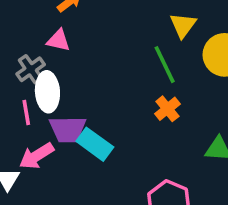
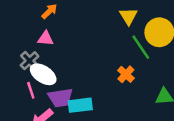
green line: (165, 65) -> (141, 47), moved
white ellipse: (47, 92) -> (43, 74), turned -45
cyan rectangle: (95, 144) -> (80, 105), turned -35

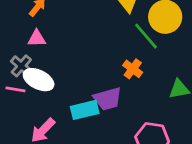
pink line: (31, 90) -> (15, 89), moved, turned -56
purple trapezoid: (60, 98) -> (108, 99), moved

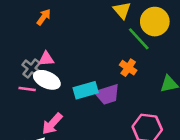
pink triangle: (37, 39) -> (46, 59), moved
cyan rectangle: (85, 110) -> (86, 90), moved

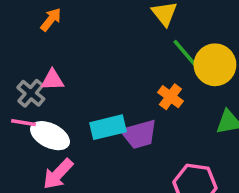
yellow circle: (155, 22) -> (215, 65), moved
white ellipse: (47, 80) -> (50, 136), moved

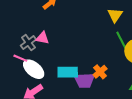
orange cross: (170, 97) -> (100, 72), moved

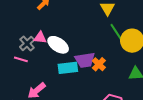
white ellipse: (34, 69) -> (58, 45), moved
purple trapezoid: (84, 80) -> (85, 60), moved

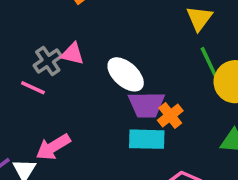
white ellipse: (58, 45) -> (126, 74), moved
cyan rectangle: (68, 68) -> (147, 139), moved

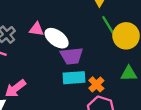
pink triangle: (72, 54) -> (37, 29), moved
orange cross: (170, 116) -> (96, 84), moved

